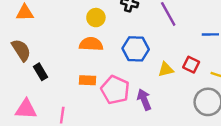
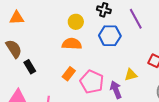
blue hexagon: (136, 49) -> (110, 36), moved
yellow triangle: (166, 69) -> (131, 75), moved
orange rectangle: (87, 80) -> (69, 74), turned -56

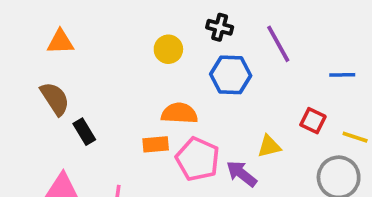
orange semicircle: (72, 44) -> (179, 113), moved
orange rectangle: (69, 74) -> (156, 144), turned 48
purple arrow: (116, 90) -> (242, 174), turned -30

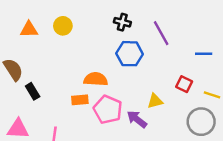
orange triangle: (60, 42) -> (29, 29), moved
yellow circle: (168, 49) -> (63, 26), moved

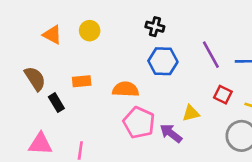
orange triangle: (29, 29) -> (52, 35), turned 30
purple line: (161, 33) -> (211, 55), moved
orange rectangle: (80, 100) -> (82, 81), moved

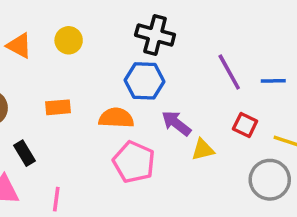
black cross: (155, 27) -> (155, 35), size x1.5
blue hexagon: (163, 61) -> (144, 81), moved
black rectangle: (56, 103) -> (24, 153), moved
purple arrow: (171, 133) -> (176, 123), moved

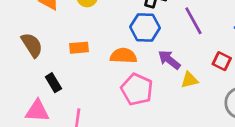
purple line: (229, 72) -> (193, 21), moved

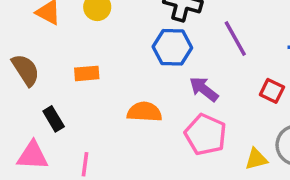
orange semicircle: (123, 56) -> (144, 112), moved
yellow triangle: (189, 80) -> (256, 159), moved
pink pentagon: (137, 89) -> (206, 135), moved

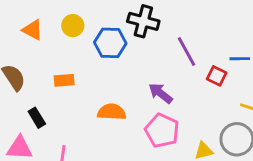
blue hexagon: (172, 47) -> (110, 43), moved
red square: (272, 91) -> (217, 76), moved

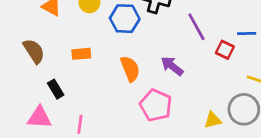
orange semicircle: (112, 112) -> (130, 69), moved, turned 65
pink pentagon: (162, 131) -> (156, 105), moved

